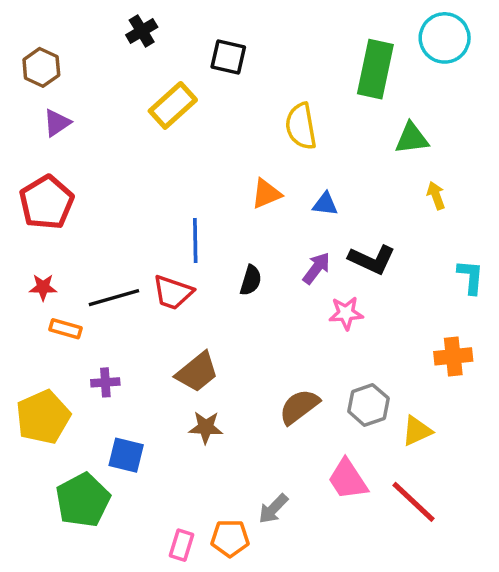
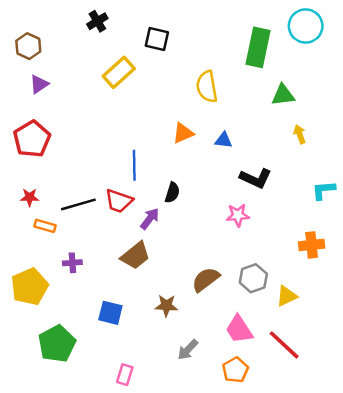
purple arrow: (317, 268) -> (150, 219), moved
cyan L-shape: (471, 277) -> (323, 190), turned -100
brown star: (206, 427) -> (166, 306), moved
blue square: (126, 455) -> (110, 313), moved
orange pentagon: (230, 538) -> (235, 370), moved, turned -30

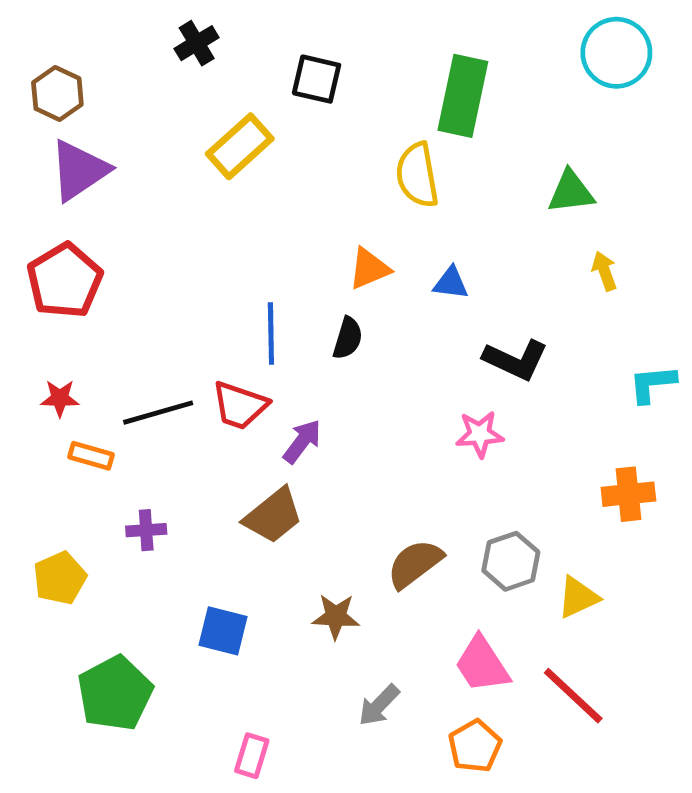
green rectangle: (258, 47) -> (463, 96), moved
purple triangle: (39, 84) -> (79, 170), size x1.6
black semicircle: (172, 193) -> (348, 338), moved
yellow pentagon: (30, 287) -> (60, 578), size x0.7

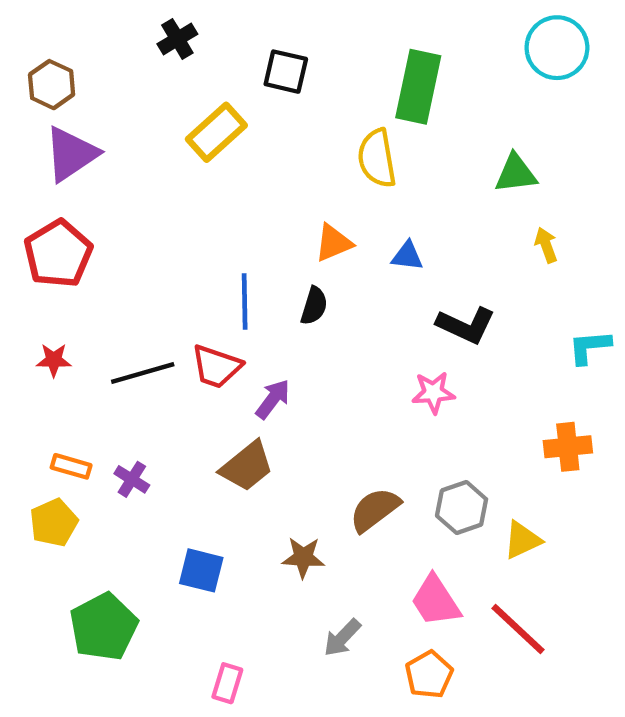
orange rectangle: (91, 456) -> (71, 466), moved
purple cross: (146, 530) -> (132, 479), turned 36

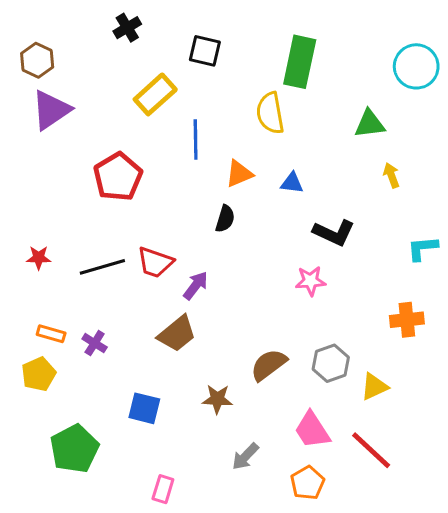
cyan circle: (557, 48) -> (416, 66), moved
red pentagon: (58, 254) -> (118, 177), moved
blue line: (245, 301) -> (196, 139), moved

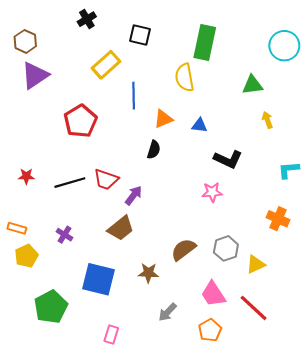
orange cross: (407, 320) -> (278, 219), turned 30
orange rectangle: (51, 334) -> (17, 228), moved
blue square: (144, 408) -> (99, 279), size x1.5

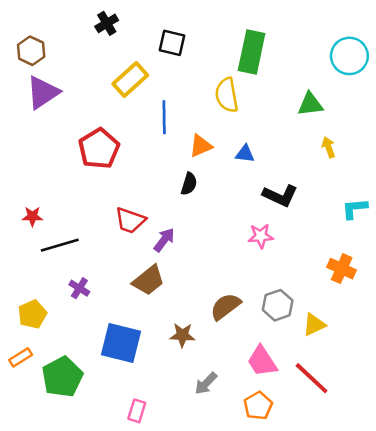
black line: (70, 183) -> (60, 245), moved
orange rectangle: (17, 228) -> (21, 357), moved, turned -48

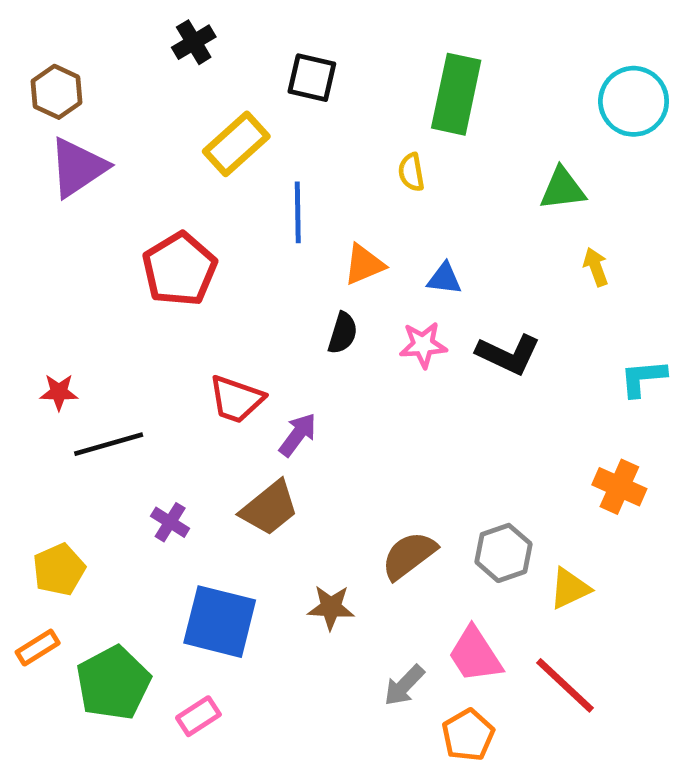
yellow semicircle: (227, 95) -> (411, 172), size x0.6
pink star: (261, 236) -> (423, 345), moved
purple cross: (79, 288) -> (170, 522), moved
gray arrow: (206, 383) -> (404, 685), moved
pink rectangle: (137, 411) -> (198, 716), moved, turned 40

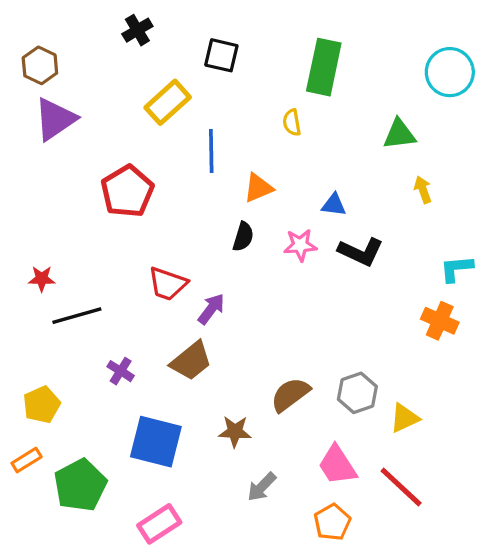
blue triangle: (444, 279) -> (334, 205), moved
orange cross: (619, 487) -> (440, 321), moved
gray arrow: (404, 685) -> (262, 487), moved
pink rectangle: (198, 716) -> (159, 524), moved, size x1.4

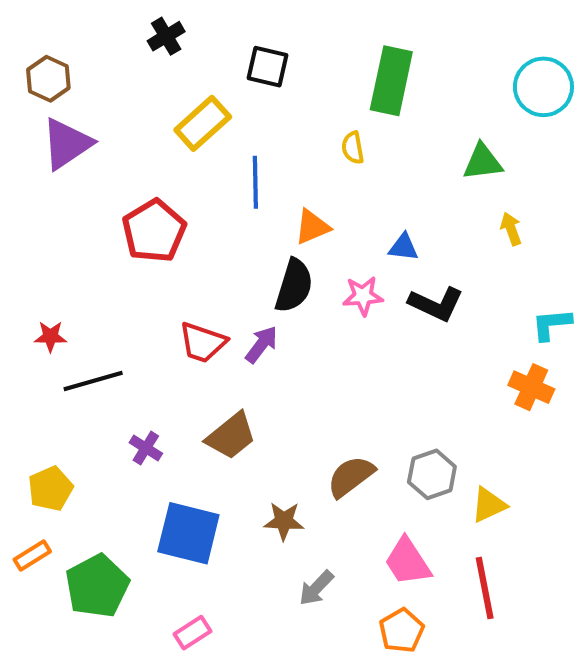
black semicircle: (243, 237) -> (294, 286), size x1.5
purple arrow: (211, 309) -> (261, 345), moved
red line: (401, 487) -> (485, 588), turned 36
pink rectangle: (159, 524) -> (193, 633), size x0.7

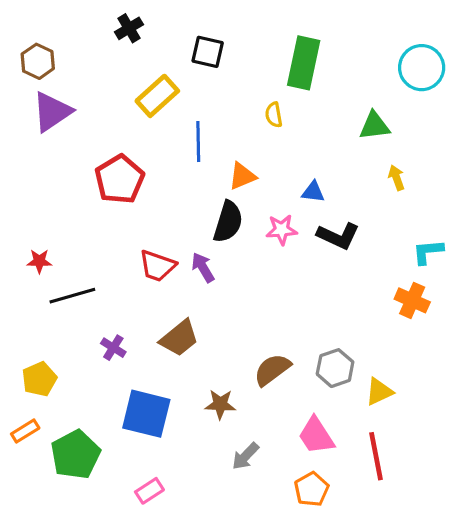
purple arrow: (261, 345) -> (203, 267), turned -68

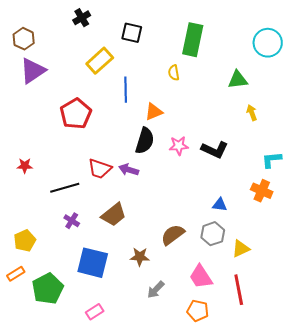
blue triangle: (313, 192) -> (220, 205), moved
purple arrow: (203, 267) -> (129, 170), turned -42
black line: (72, 296) -> (65, 188), moved
orange pentagon: (311, 489) -> (198, 311), turned -30

